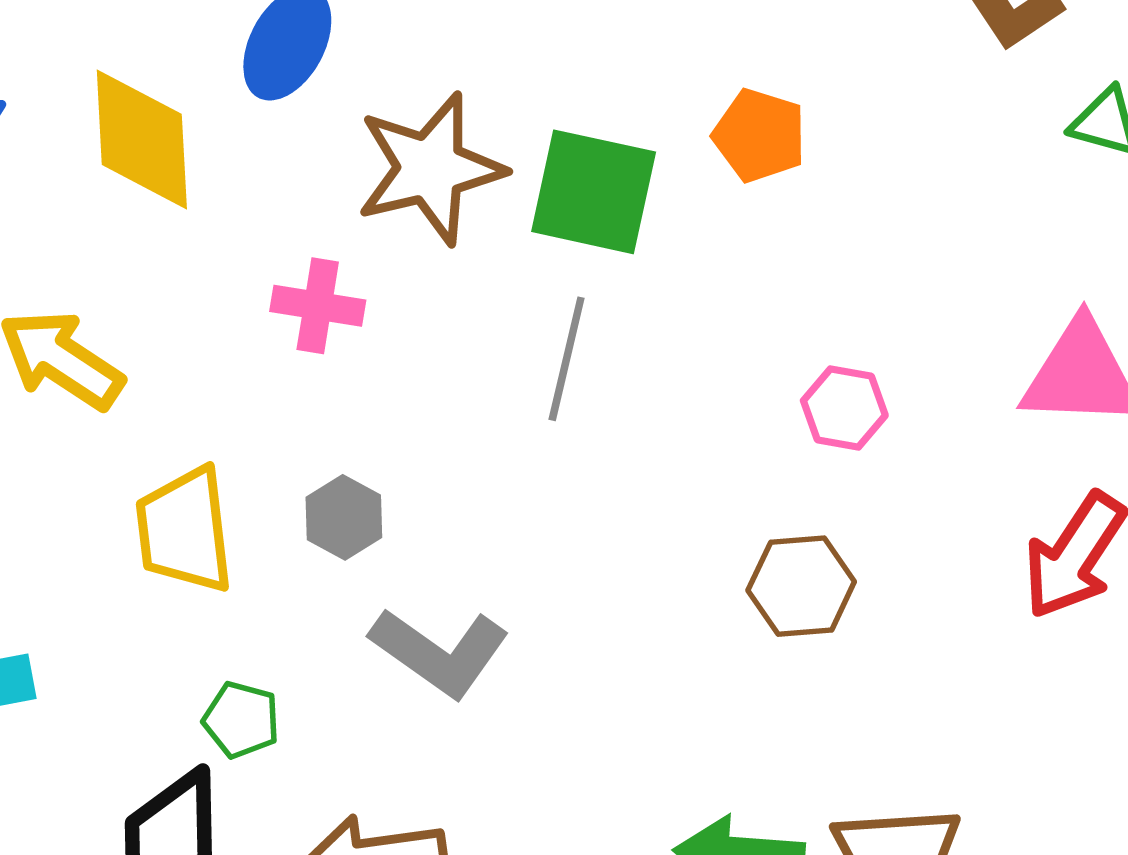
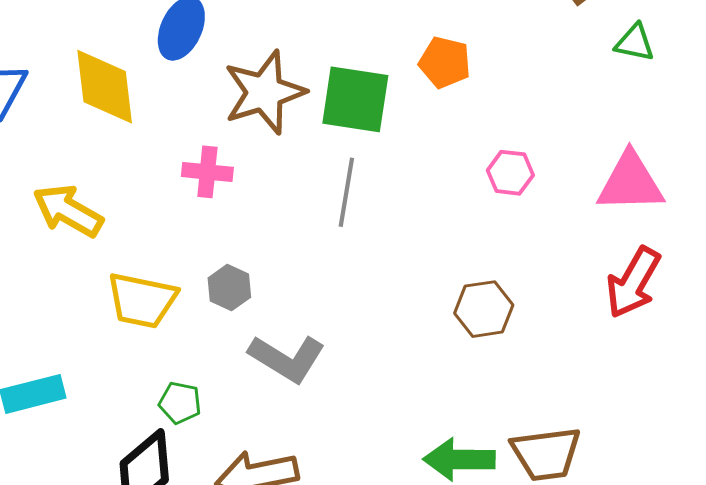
pink hexagon: (844, 408) -> (510, 173), moved
yellow trapezoid: (185, 530) -> (142, 300), turned -68

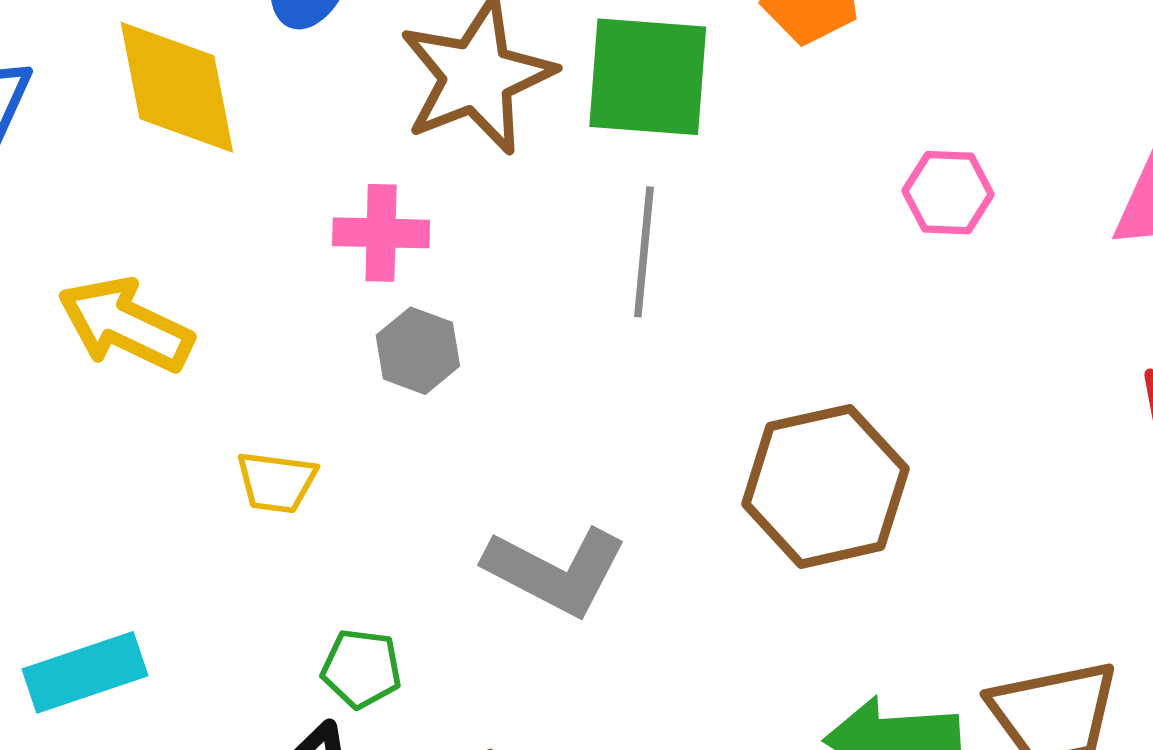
gray hexagon: (229, 288) -> (418, 351), moved
yellow trapezoid: (142, 300) -> (276, 482), size x0.6
brown hexagon: (484, 309) -> (825, 486), moved, size x1.5

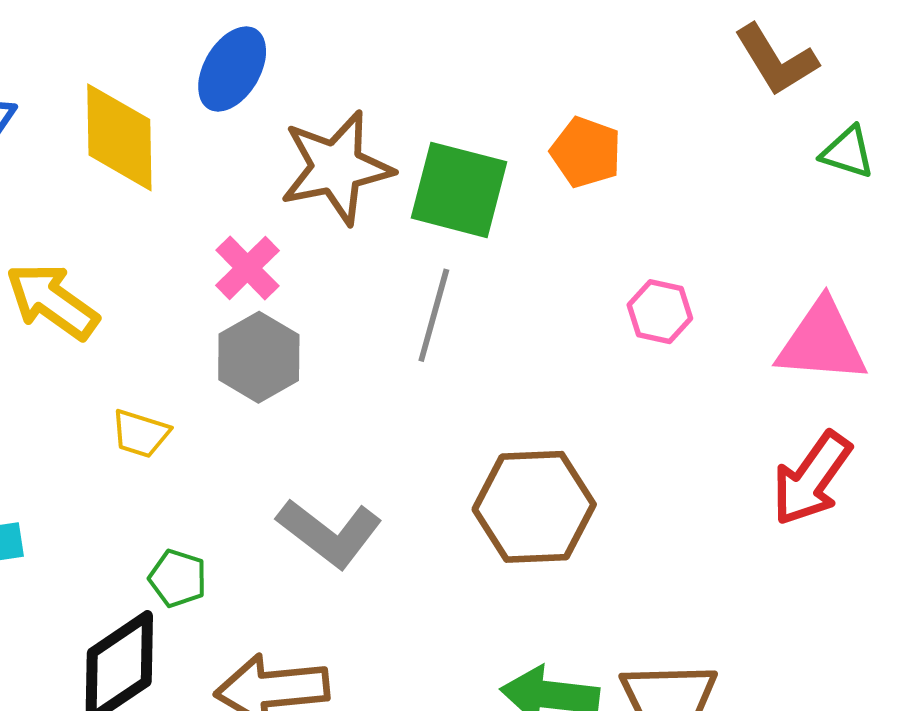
pink cross: (381, 233) -> (247, 268), turned 34
gray hexagon: (418, 351) -> (259, 357), size x1.4

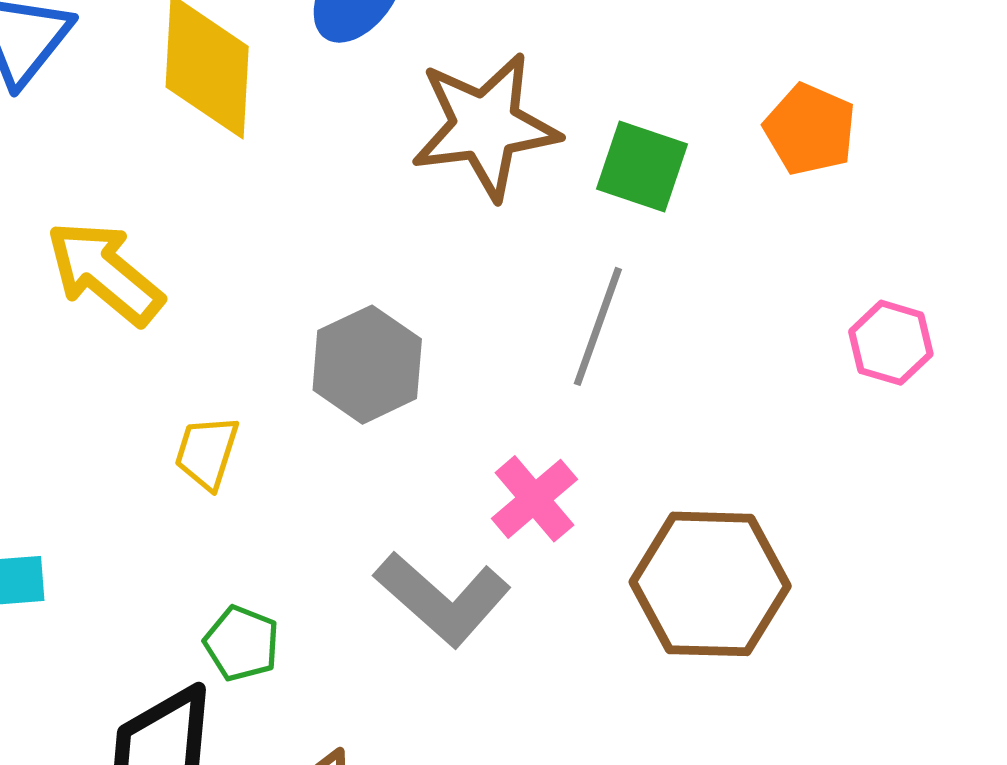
green square: (459, 190) -> (642, 166), size x0.7
pink cross: (247, 268) -> (534, 499), moved
yellow trapezoid: (140, 434) -> (207, 452), turned 86

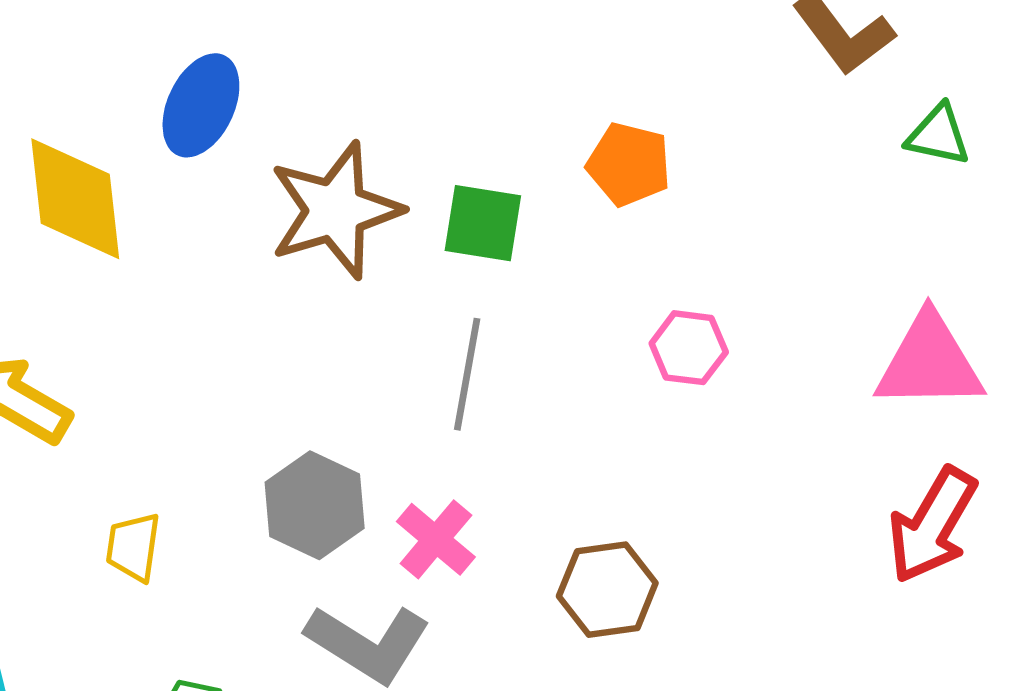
pink hexagon: (891, 343) -> (689, 348), moved
gray hexagon: (367, 365) -> (315, 505), moved
brown hexagon: (710, 584) -> (607, 590), size x0.7

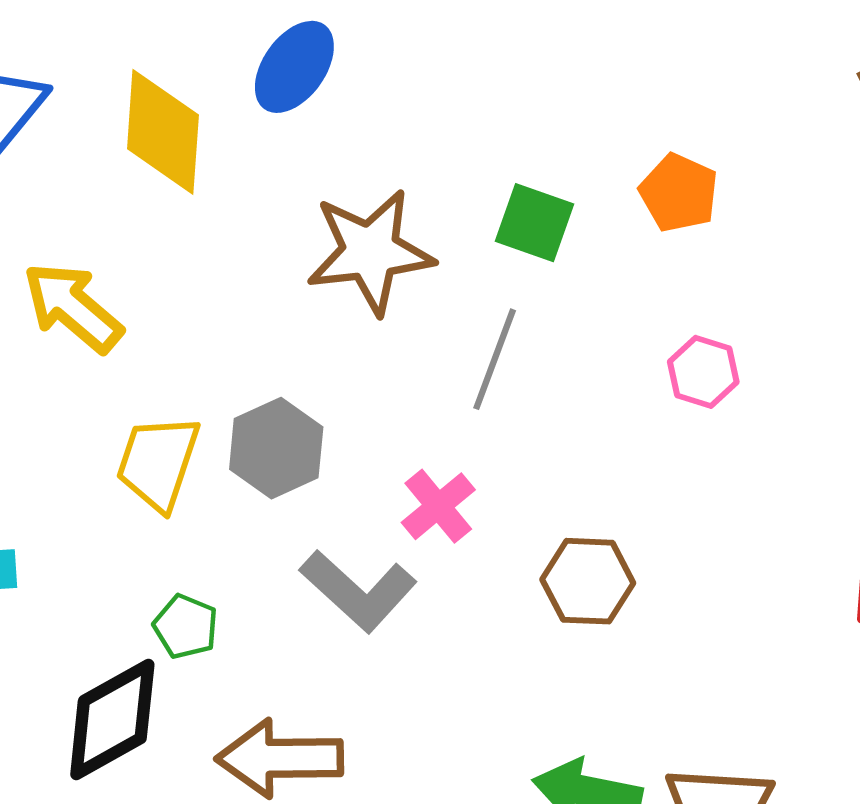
brown star: (335, 210) -> (370, 252), moved
gray hexagon: (315, 505) -> (276, 448), moved
yellow trapezoid: (133, 547) -> (158, 462), size x1.5

